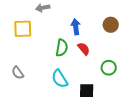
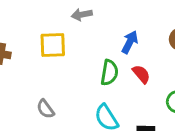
blue arrow: (76, 27) -> (130, 42), turned 35

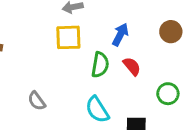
yellow square: (53, 45) -> (68, 37), moved

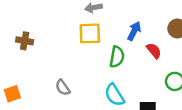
red semicircle: (132, 66) -> (154, 51), moved

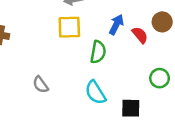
red semicircle: (154, 51) -> (140, 35), moved

